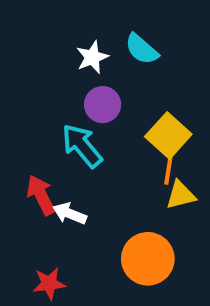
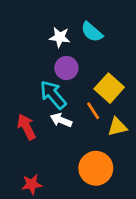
white star: (92, 57) -> (60, 37), turned 30
orange line: (168, 170) -> (93, 111), moved, turned -42
white arrow: (70, 214) -> (61, 120), moved

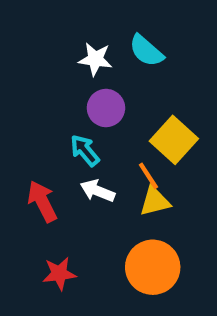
cyan arrow: (53, 95) -> (85, 150), size x0.7
yellow triangle: (117, 127) -> (155, 201), moved
red star: (32, 184) -> (59, 274), moved

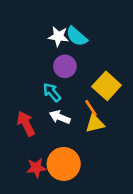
cyan semicircle: (146, 51) -> (77, 36), moved
orange circle: (153, 267) -> (64, 164), moved

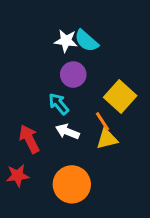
red star: (36, 168) -> (18, 176), moved

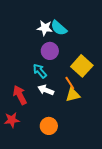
orange circle: (72, 184) -> (49, 126), size x0.7

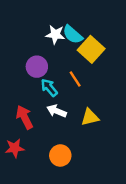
purple circle: (50, 51) -> (37, 67), moved
yellow square: (82, 66) -> (91, 49), moved
orange line: (70, 83) -> (75, 79), moved

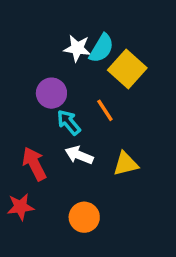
cyan semicircle: (73, 35) -> (101, 48), turned -100

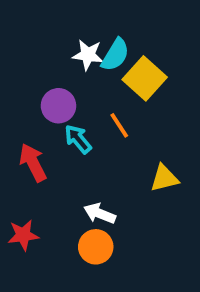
white arrow: (79, 155) -> (100, 214), moved
red arrow: (34, 164) -> (33, 163), moved
yellow triangle: (126, 164) -> (164, 178), moved

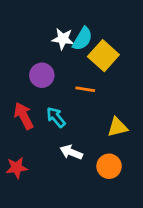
orange line: (119, 125) -> (85, 89), turned -48
cyan arrow: (78, 139) -> (56, 117), moved
orange circle: (96, 247) -> (109, 166), moved

